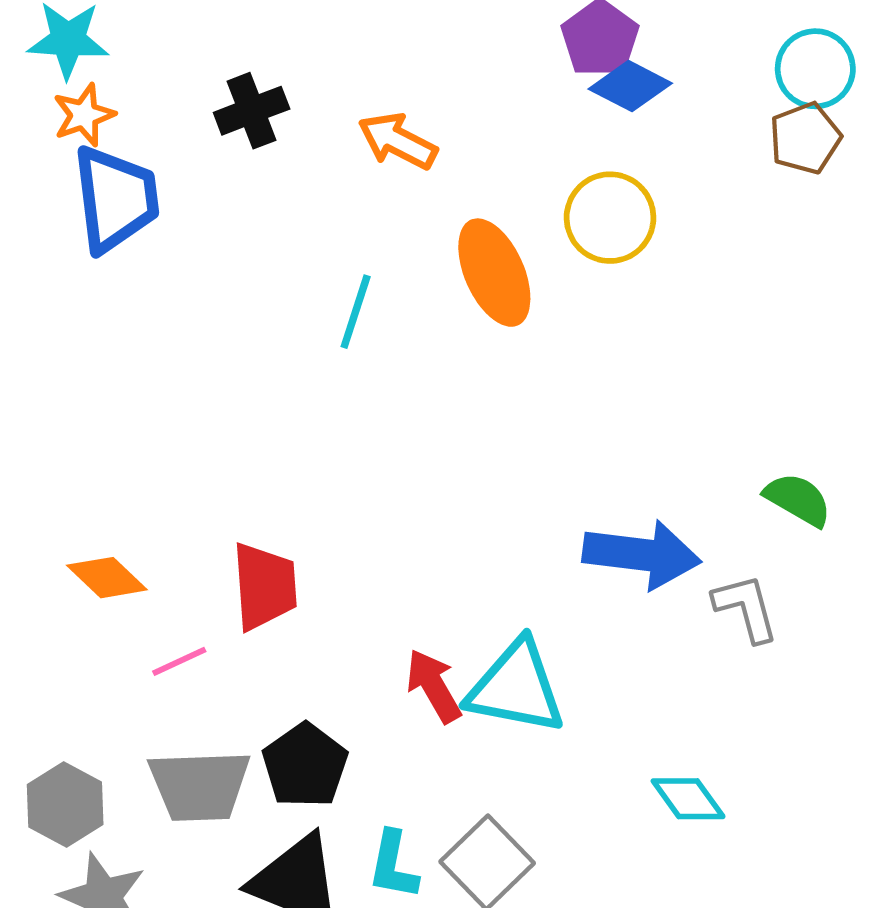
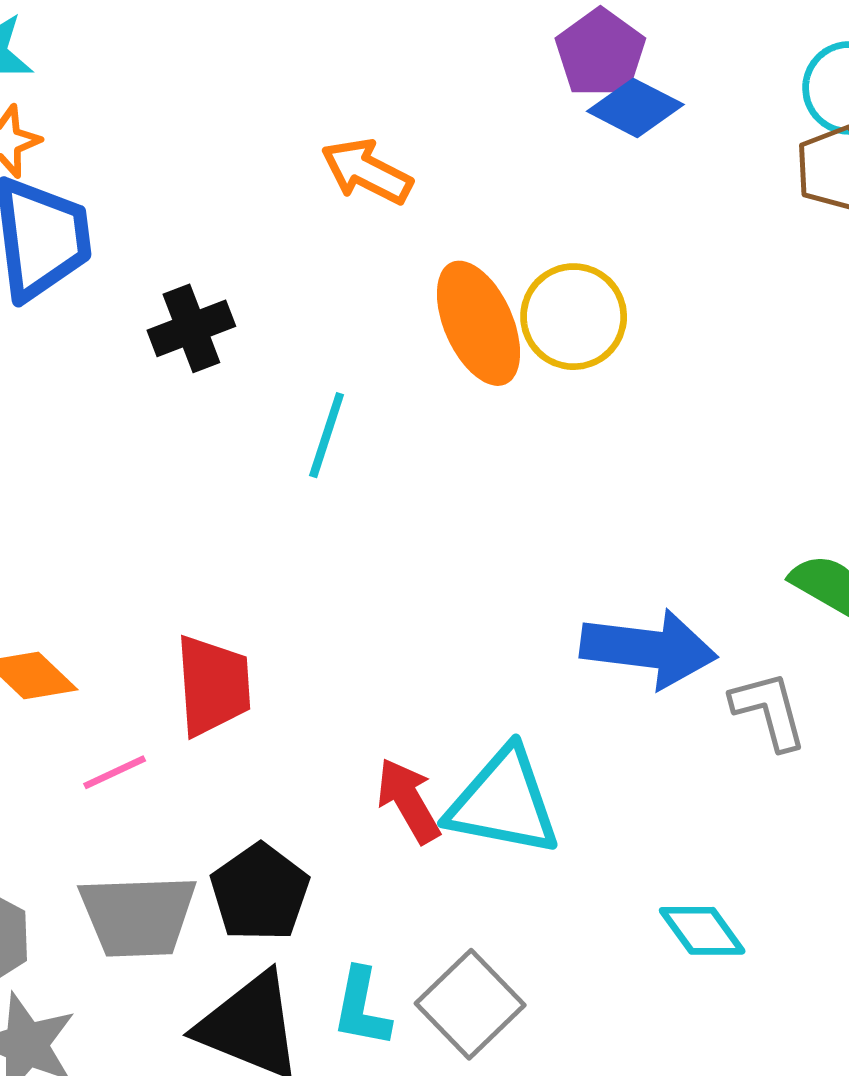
black cross: (252, 111) -> (191, 328), moved
yellow circle: (610, 218) -> (574, 317), moved
cyan line: (356, 312) -> (327, 435), moved

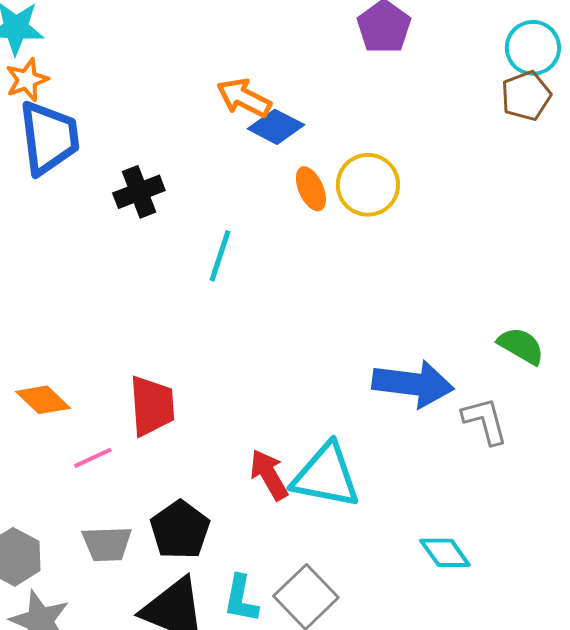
blue diamond: (635, 108) -> (276, 127), moved
orange ellipse: (478, 323) -> (311, 189), size x0.6
gray trapezoid: (138, 916) -> (107, 544), size x0.7

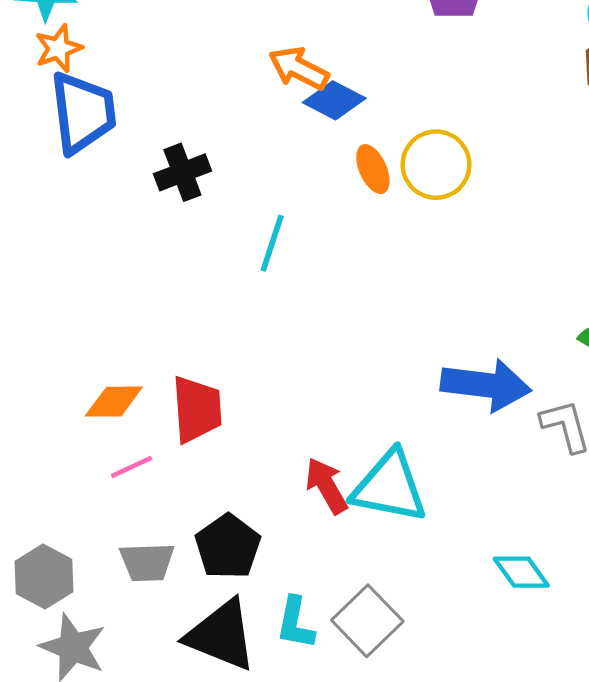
orange diamond: (43, 400) -> (114, 402), moved, turned -44

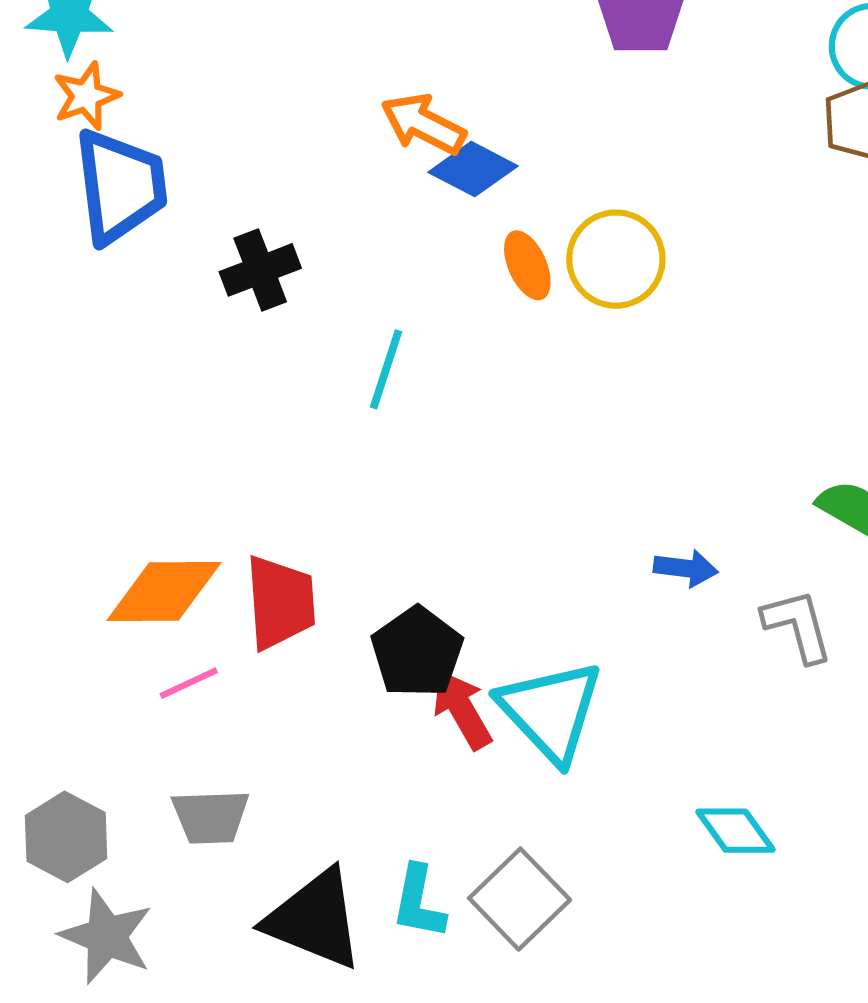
blue arrow: (486, 385) -> (686, 568), size x0.5
orange diamond: (114, 402) -> (164, 591), size x1.4
cyan triangle: (390, 487) -> (551, 711), turned 36
black pentagon: (228, 547) -> (417, 652), moved

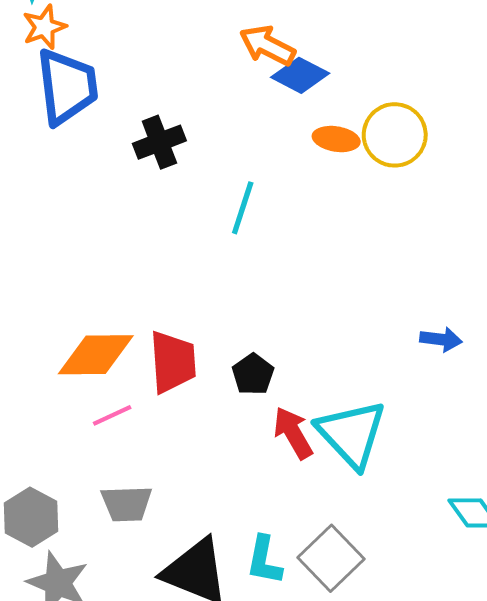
orange ellipse: (527, 265) -> (336, 139), turned -57
black pentagon: (417, 652) -> (253, 374), moved, size x0.7

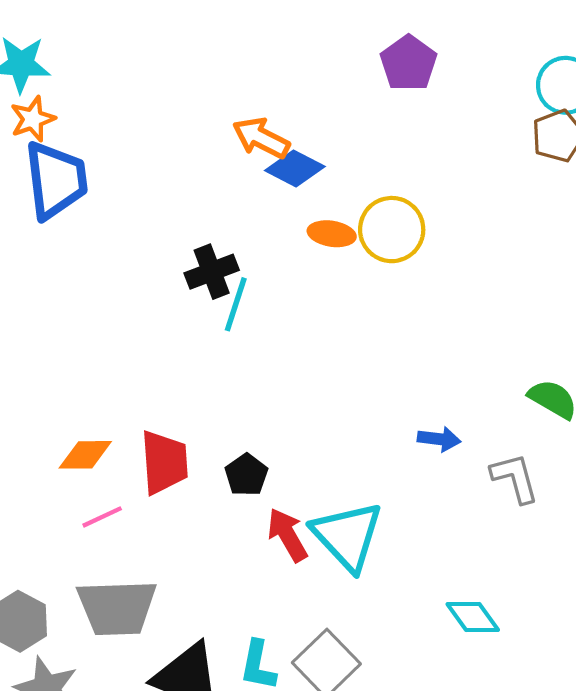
black cross: (159, 142) -> (212, 272), moved
orange diamond: (96, 355) -> (85, 455), size x0.7
gray trapezoid: (127, 504) -> (117, 608), size x1.5

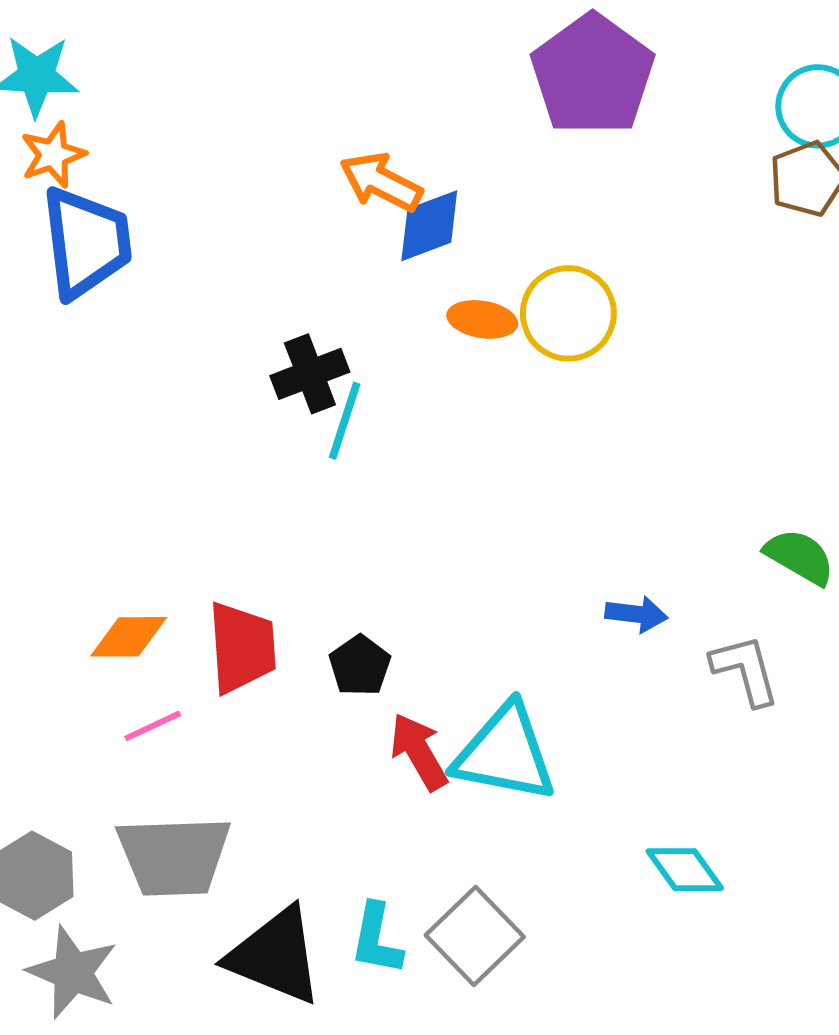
purple pentagon: (409, 63) -> (593, 75), size x1.5
blue diamond: (295, 168) -> (429, 226), turned -48
cyan triangle: (347, 536) -> (505, 753), turned -36

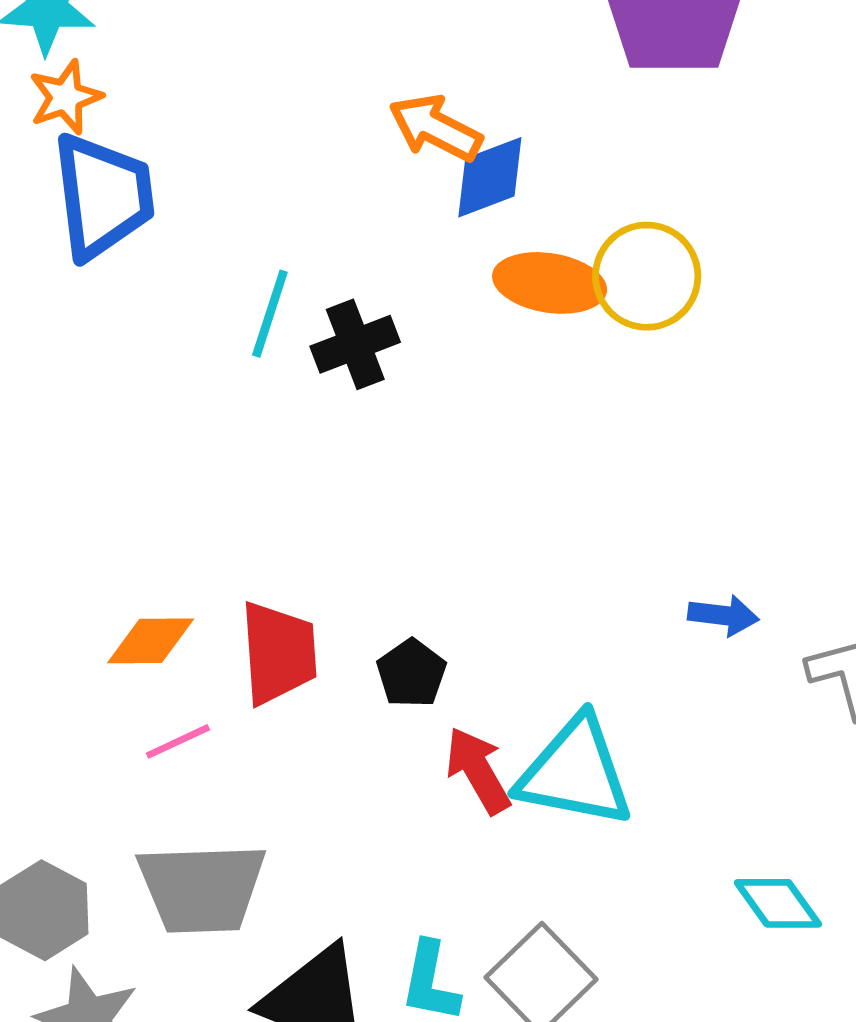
orange ellipse: (482, 319) -> (550, 283), size x1.4
cyan line: (345, 421) -> (270, 314), moved

